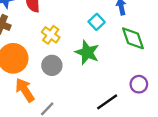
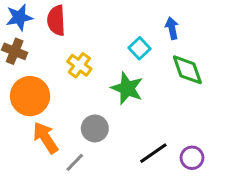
gray circle: (52, 65) -> (95, 128), moved
purple circle: (139, 84) -> (192, 158), moved

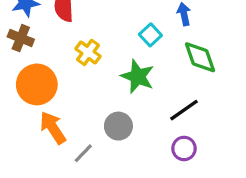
gray circle: (95, 128) -> (118, 126), moved
black line: (153, 153) -> (184, 110), moved
purple circle: (192, 158) -> (184, 148), moved

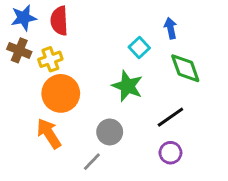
yellow cross: (88, 52) -> (50, 59), moved, turned 35
orange circle: (37, 84) -> (61, 93), moved
gray line: (83, 153) -> (92, 162), moved

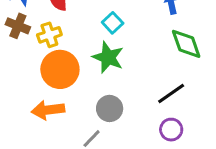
cyan square: (139, 47) -> (113, 23), moved
green star: (127, 86) -> (108, 57), moved
orange arrow: (49, 133) -> (48, 110), turned -64

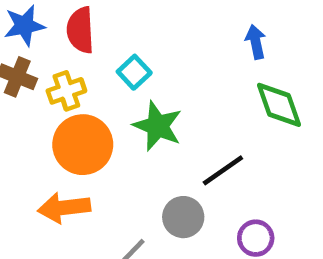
cyan square: (113, 23) -> (134, 72), moved
black line: (171, 93) -> (223, 170), moved
gray circle: (110, 108) -> (183, 217), moved

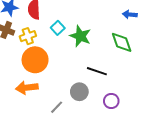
blue arrow: (256, 42) -> (130, 14), moved, turned -72
green star: (158, 126) -> (80, 36), moved
black line: (223, 170) -> (97, 71), turned 54

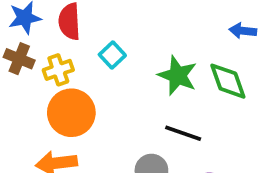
green star: (80, 36) -> (178, 75), moved

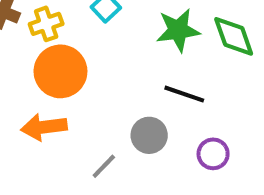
green star: (178, 75) -> (178, 30), turned -30

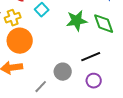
black line: (184, 94) -> (91, 57), moved, turned -42

